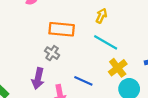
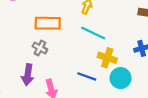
yellow cross: (118, 68) -> (107, 58), turned -30
blue line: (83, 81) -> (87, 76), moved

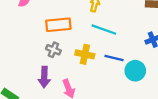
yellow cross: (107, 58) -> (85, 54), moved
blue line: (87, 76) -> (114, 58), moved

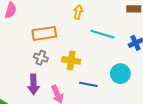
cyan line: (104, 30) -> (102, 34), moved
blue line: (114, 58) -> (88, 84), moved

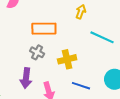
yellow cross: (71, 60) -> (67, 59), turned -30

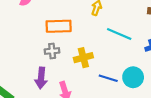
gray cross: (37, 52) -> (52, 51), turned -32
blue line: (81, 86) -> (108, 78), moved

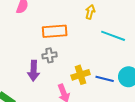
yellow cross: (83, 58) -> (81, 75), moved
purple arrow: (41, 78) -> (34, 71), moved

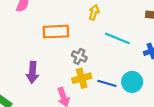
gray cross: (49, 55) -> (79, 56), moved, turned 32

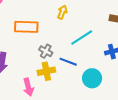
cyan line: (117, 38) -> (82, 37), turned -60
blue line: (107, 83) -> (68, 62), moved

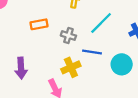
orange rectangle: (26, 27) -> (39, 24), size x0.7
gray cross: (46, 51) -> (68, 36), moved

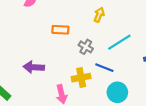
cyan circle: (122, 64) -> (117, 92), moved
purple arrow: (21, 68) -> (34, 67), turned 84

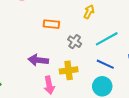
purple arrow: (34, 67) -> (38, 60), moved
blue line: (104, 68) -> (105, 64), moved

